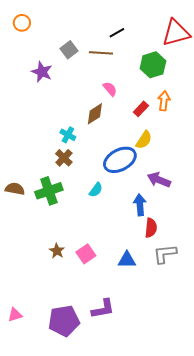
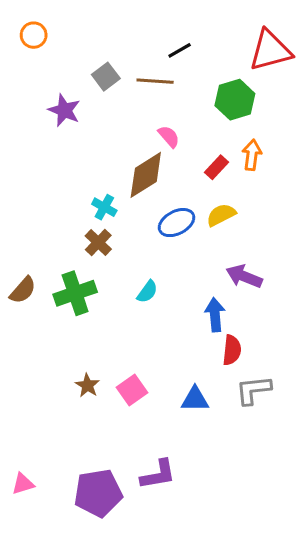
brown diamond: (95, 114) -> (146, 175), size x1.4
yellow semicircle: (144, 140) -> (221, 215), turned -150
blue ellipse: (120, 160) -> (177, 223), moved, size x0.7
brown semicircle: (15, 189) -> (23, 290), turned 120

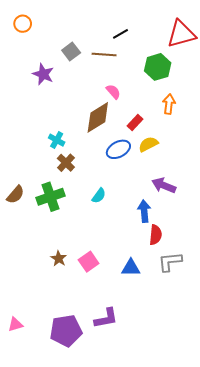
red rectangle: (216, 167) -> (135, 123), moved
cyan cross: (104, 207) -> (57, 140), moved

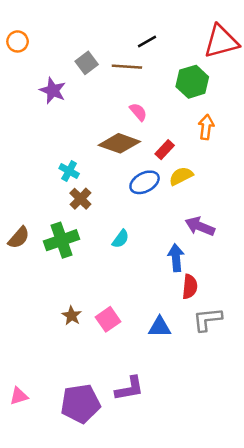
orange circle: (23, 24) -> (18, 41), moved
brown diamond: (98, 117) -> (119, 143), turned 52

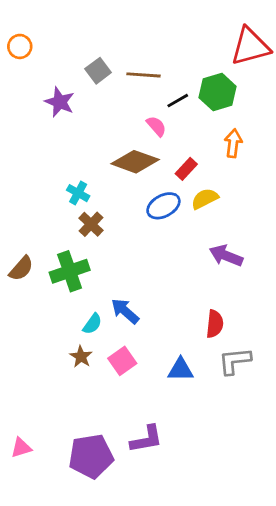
black line: (147, 41) -> (178, 101), moved
cyan semicircle: (121, 239) -> (92, 324), moved
blue arrow: (176, 258) -> (125, 311), moved, turned -44

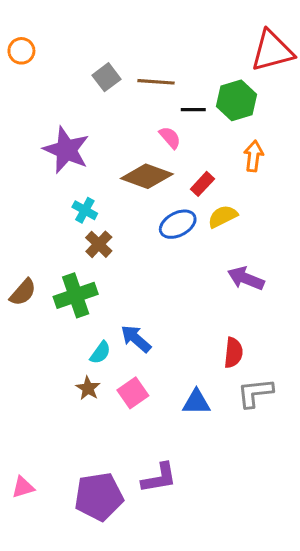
black line: (178, 101) -> (193, 110), turned 30
purple star: (60, 102) -> (66, 150), moved, size x1.4

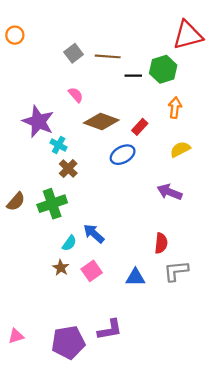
pink semicircle: (170, 138) -> (76, 95), moved
purple star: (66, 150) -> (38, 122), moved
yellow semicircle: (223, 216) -> (180, 149), moved

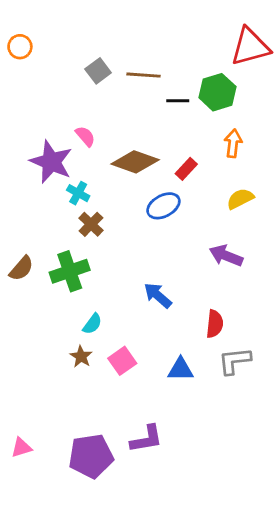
pink semicircle: (76, 95) -> (85, 136), moved
blue arrow: (94, 234) -> (158, 295), moved

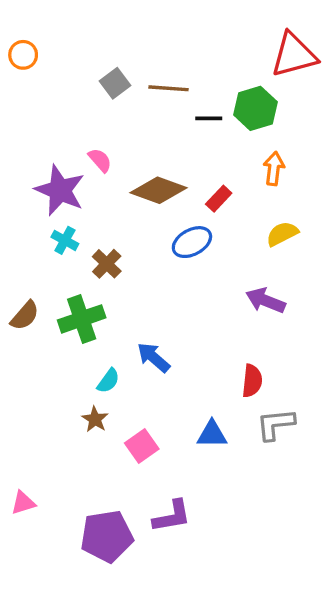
cyan cross: (78, 193) -> (65, 240), moved
blue arrow: (158, 295) -> (153, 357), moved
pink square: (122, 361) -> (142, 446), moved
pink triangle: (21, 448) -> (23, 503), moved

